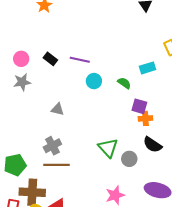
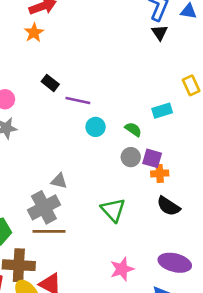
black rectangle: (50, 59) -> (50, 83), moved
gray triangle: (58, 109) -> (59, 181), moved
gray cross: (52, 146) -> (44, 207), size x1.4
gray circle: (129, 159) -> (131, 157), moved

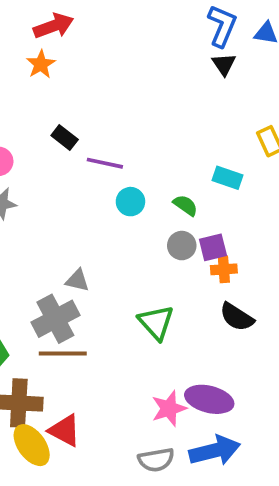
cyan rectangle: (162, 111) -> (228, 178), turned 36
purple square: (152, 158) -> (213, 247), turned -30
purple ellipse: (175, 263) -> (209, 399), moved

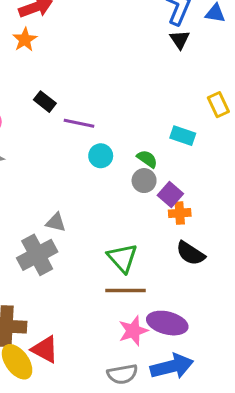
gray circle: (182, 246) -> (144, 181), moved
purple square: (213, 247) -> (170, 194), turned -35
brown line: (63, 354) -> (125, 291), moved

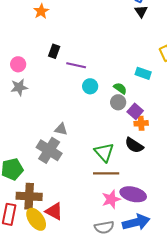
black rectangle: (45, 102) -> (54, 51), turned 72
black semicircle: (191, 253) -> (134, 145), moved
gray cross: (37, 255) -> (49, 150), turned -30

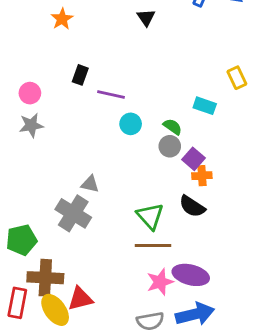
black triangle: (141, 11) -> (146, 18), moved
red triangle: (54, 211) -> (80, 299), turned -42

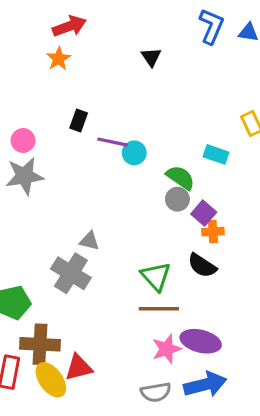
cyan circle: (131, 124) -> (134, 153), moved
gray star: (31, 125) -> (25, 176), size x1.4
green semicircle: (173, 127) -> (181, 178), size x1.4

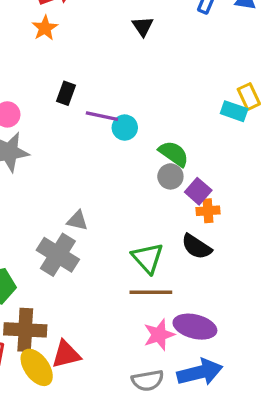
cyan rectangle: (216, 154) -> (234, 111), moved

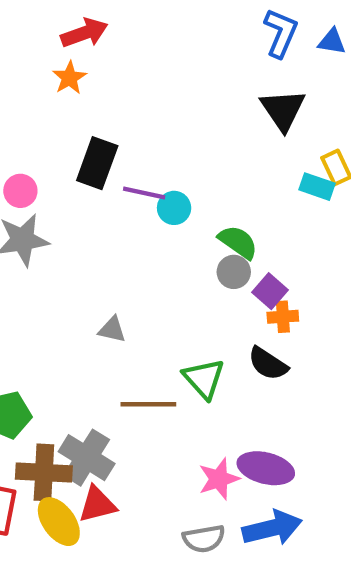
black triangle: (143, 26) -> (283, 110), moved, size x1.6
black rectangle: (66, 93) -> (97, 163), size x1.6
gray cross: (58, 255) -> (87, 458), moved
brown line: (151, 292) -> (148, 404), moved

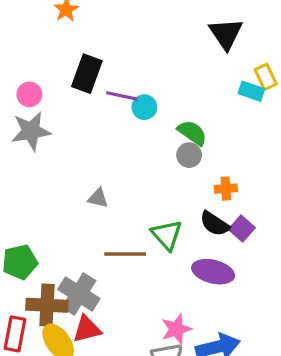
purple square: (270, 291) -> (242, 229), moved
purple ellipse: (266, 468) -> (213, 272), moved
pink star: (219, 479) -> (176, 329), moved

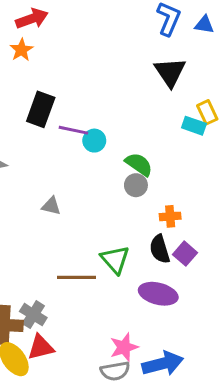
gray triangle: (98, 198) -> (51, 206), moved
black semicircle: (215, 224) -> (160, 249), turned 40
gray cross: (79, 294) -> (33, 315), size x0.7

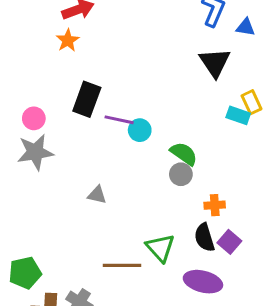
blue triangle: (204, 25) -> (246, 27), moved

